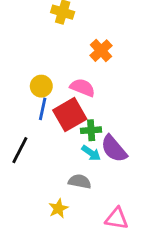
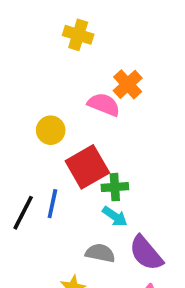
pink semicircle: (83, 88) -> (104, 105), moved
blue line: (43, 109) -> (52, 204), moved
purple semicircle: (114, 149) -> (146, 253), moved

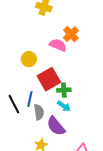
black line: (23, 213) -> (14, 104), turned -54
gray semicircle: (100, 253) -> (39, 112), moved, turned 70
purple semicircle: (146, 253) -> (56, 126), moved

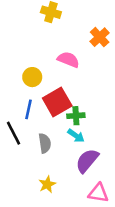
orange cross: (71, 34) -> (100, 37), moved
blue line: (30, 99) -> (28, 109), moved
purple semicircle: (56, 126) -> (87, 161), moved, turned 80

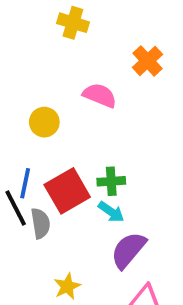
red square: (57, 102) -> (67, 191), moved
blue line: (28, 109) -> (25, 183), moved
gray semicircle: (45, 143) -> (40, 223), moved

